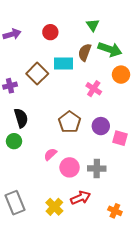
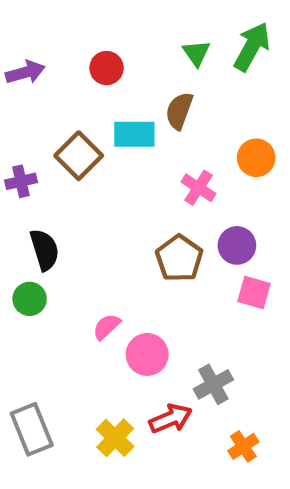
green arrow: (110, 49) -> (252, 47), moved, turned -80
brown pentagon: (70, 122) -> (179, 258), moved
purple circle: (101, 126) -> (237, 245), moved
gray cross: (97, 168) -> (213, 384), moved, turned -30
orange cross: (115, 211) -> (243, 446), turned 32

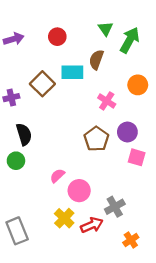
green arrow: (252, 47) -> (130, 40), moved
yellow cross: (115, 438) -> (64, 218), moved

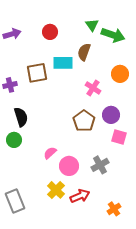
green arrow: (130, 40) -> (113, 35), turned 80
brown square: (42, 84) -> (37, 73), turned 35
gray cross: (115, 207) -> (100, 165), moved

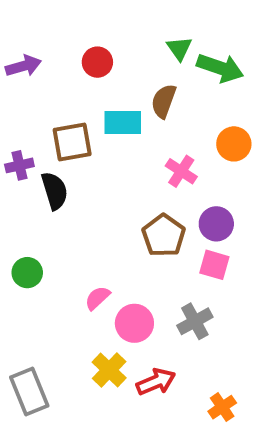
black semicircle: (21, 117) -> (55, 191), moved
pink square: (119, 137) -> (214, 265), moved

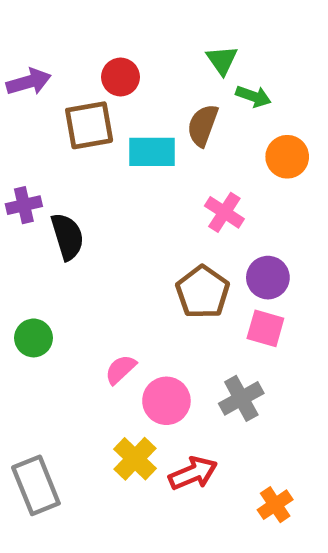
green arrow: (220, 68) -> (253, 96), moved, size x0.6
brown square: (72, 142) -> (89, 125), moved
orange circle: (234, 144) -> (287, 157), moved

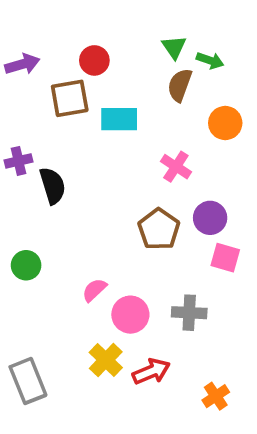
green arrow: (253, 96) -> (210, 60), moved
brown semicircle: (203, 125) -> (180, 85), moved
pink square: (265, 328) -> (225, 258), moved
gray cross: (241, 398) -> (189, 313), turned 32

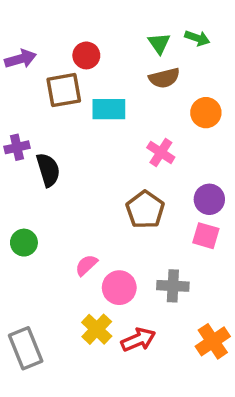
green arrow: (210, 60) -> (197, 38), moved
brown semicircle: (180, 85) -> (164, 78), turned -124
purple circle: (210, 218) -> (209, 199), moved
orange cross: (216, 396) -> (213, 341), moved, size x1.4

